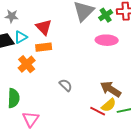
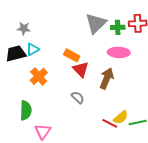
green cross: (106, 15) -> (118, 27), turned 32
red triangle: (44, 27) -> (81, 69), moved
orange rectangle: (44, 47) -> (72, 55), moved, turned 35
brown arrow: (111, 89) -> (107, 78), moved, turned 80

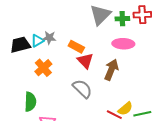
gray star: (24, 28) -> (49, 38), moved
gray semicircle: (78, 97) -> (82, 89), size x1.5

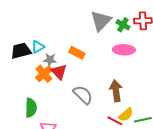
green cross: (122, 19) -> (123, 25), turned 32
gray star: (49, 38) -> (50, 60), moved
red triangle: (85, 61) -> (59, 72), moved
brown arrow: (111, 70) -> (116, 91), moved, turned -30

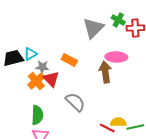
green cross: (123, 25) -> (118, 20), moved
brown arrow: (116, 91) -> (105, 72), moved
green semicircle: (31, 108) -> (37, 115), moved
yellow semicircle: (126, 115) -> (118, 122), turned -140

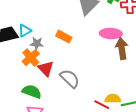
brown arrow: (105, 72) -> (122, 49), moved
red triangle: (51, 79) -> (46, 69), moved
green semicircle: (37, 115) -> (32, 92), turned -72

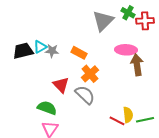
gray star: (37, 44) -> (52, 51), moved
orange cross: (31, 58) -> (90, 74), moved
yellow semicircle: (113, 99) -> (128, 115), turned 84

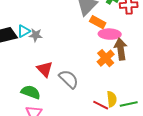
orange rectangle: (79, 53) -> (98, 22), moved
orange cross: (90, 74) -> (106, 58), moved

